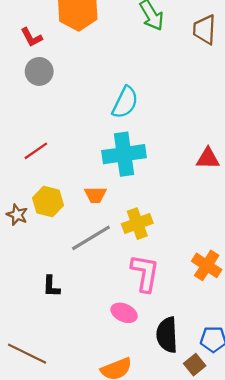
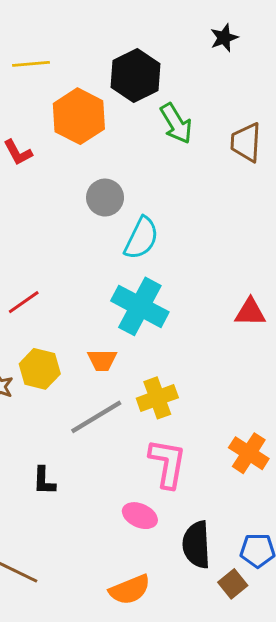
gray circle: (39, 71) -> (105, 198), moved
cyan cross: (124, 154) -> (140, 306), turned 36

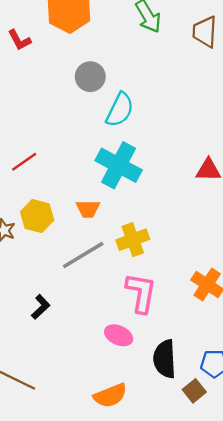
black L-shape: (44, 481) -> (41, 307), turned -135

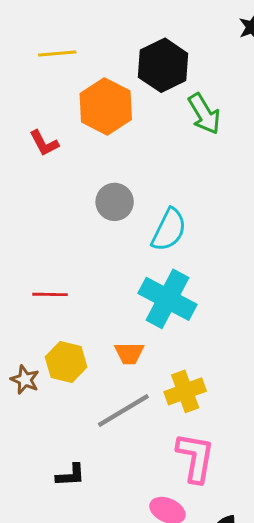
gray circle: (90, 77) -> (115, 202), moved
red line: (24, 162) -> (50, 294), turned 36
black L-shape: (41, 307) -> (71, 475), turned 40

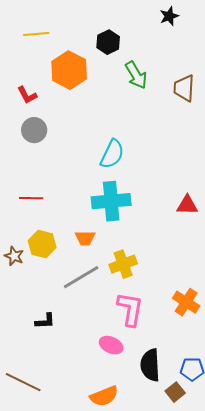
black hexagon: (163, 65) -> (108, 42), size x0.7
gray circle: (115, 202) -> (34, 130), moved
cyan cross: (167, 299) -> (111, 201), turned -33

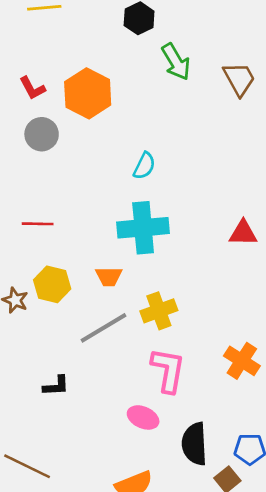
orange hexagon: (69, 70) -> (88, 93), moved
brown trapezoid: (184, 88) -> (239, 79), turned 148
cyan semicircle: (112, 154) -> (144, 166), size x0.7

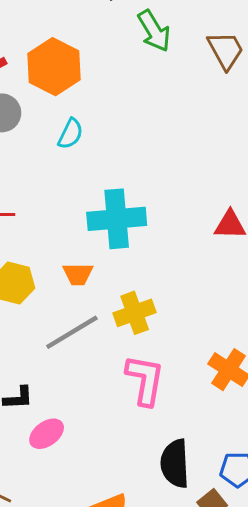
cyan semicircle: (144, 166) -> (70, 134), moved
pink ellipse: (143, 417) -> (47, 434), moved, turned -60

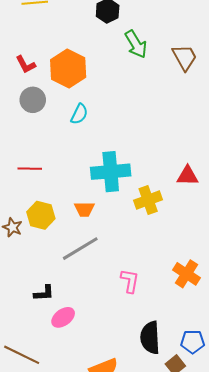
yellow cross: (135, 313) -> (148, 200), moved
pink L-shape: (145, 380) -> (130, 281), size x0.7

